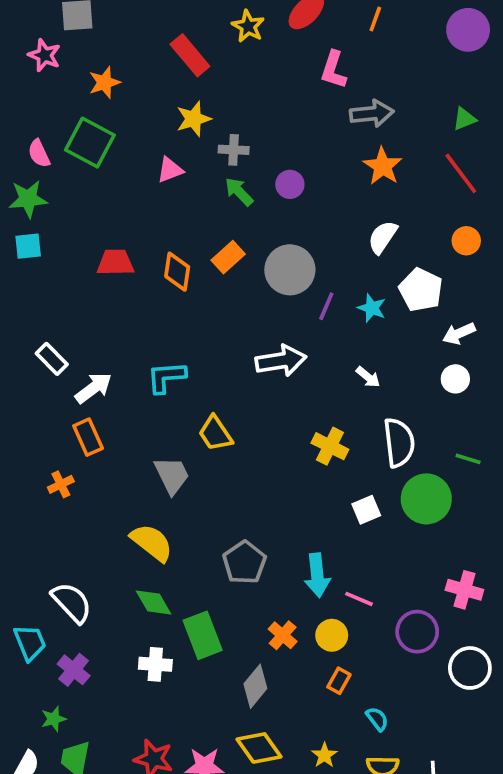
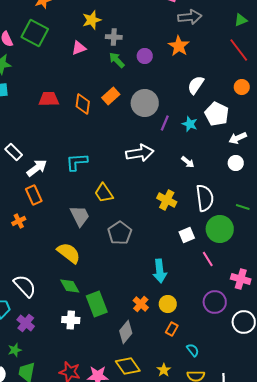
orange star: (383, 166) -> (179, 46), moved
gray pentagon: (244, 563) -> (120, 233), moved
pink line: (359, 599) -> (208, 259), moved, turned 35

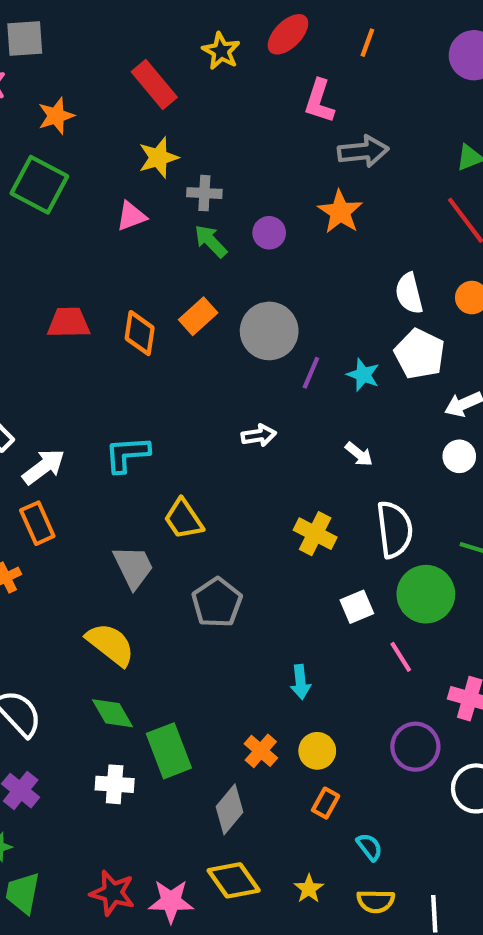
white semicircle: (196, 85) -> (409, 293), moved, turned -48
white arrow: (140, 153) -> (259, 435), size x0.6
cyan arrow: (160, 271) -> (300, 682), size x0.7

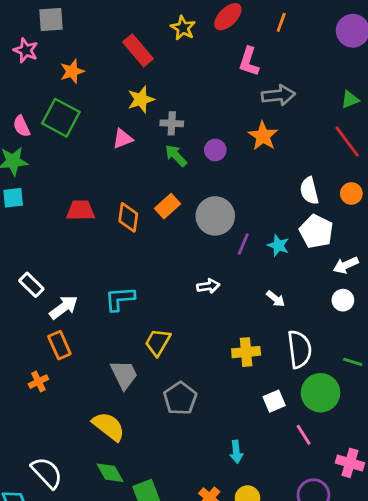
yellow trapezoid: (184, 519) -> (158, 342), turned 64
yellow cross: (315, 534) -> (246, 352), turned -32

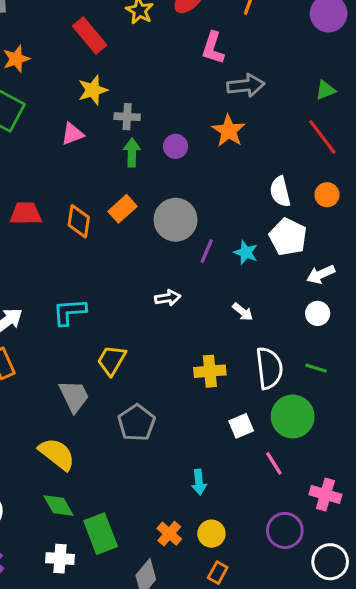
green arrow: (176, 156) -> (132, 153), turned 45
green line: (353, 362) -> (316, 368), moved

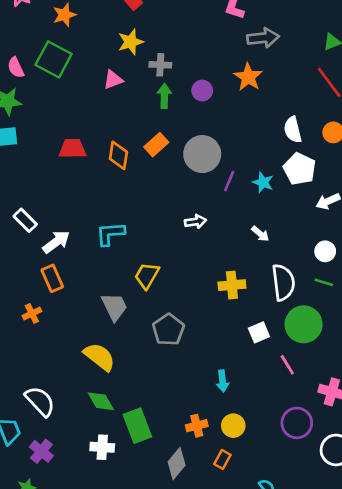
white circle: (318, 313) -> (325, 251), moved
orange cross: (169, 534) -> (197, 426), turned 35
orange rectangle: (218, 573) -> (222, 459), moved

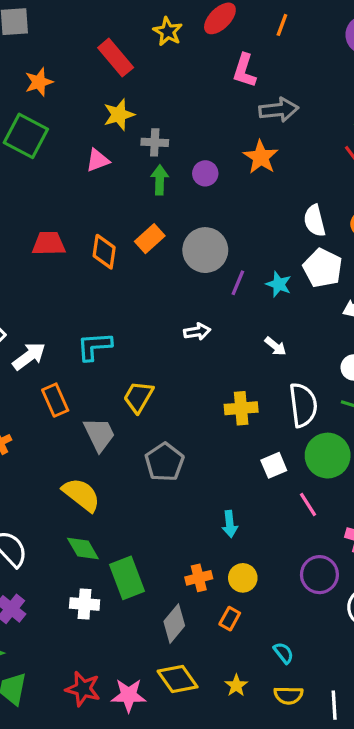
orange rectangle: (52, 278) -> (55, 400), moved

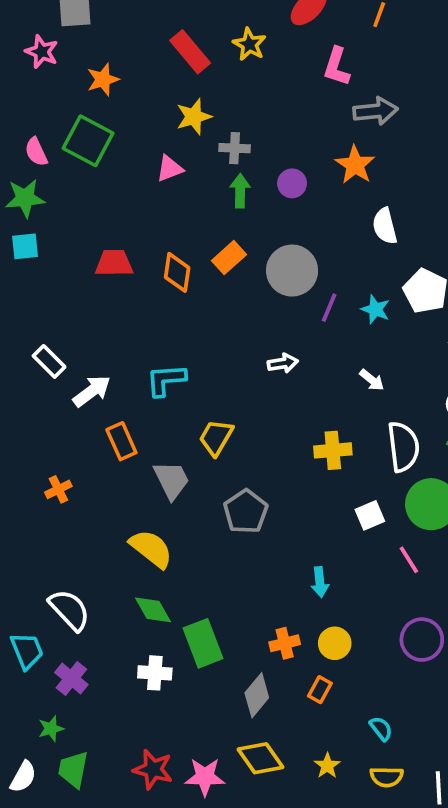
yellow star: (168, 31) -> (249, 44), moved
white semicircle: (315, 221) -> (385, 226), moved

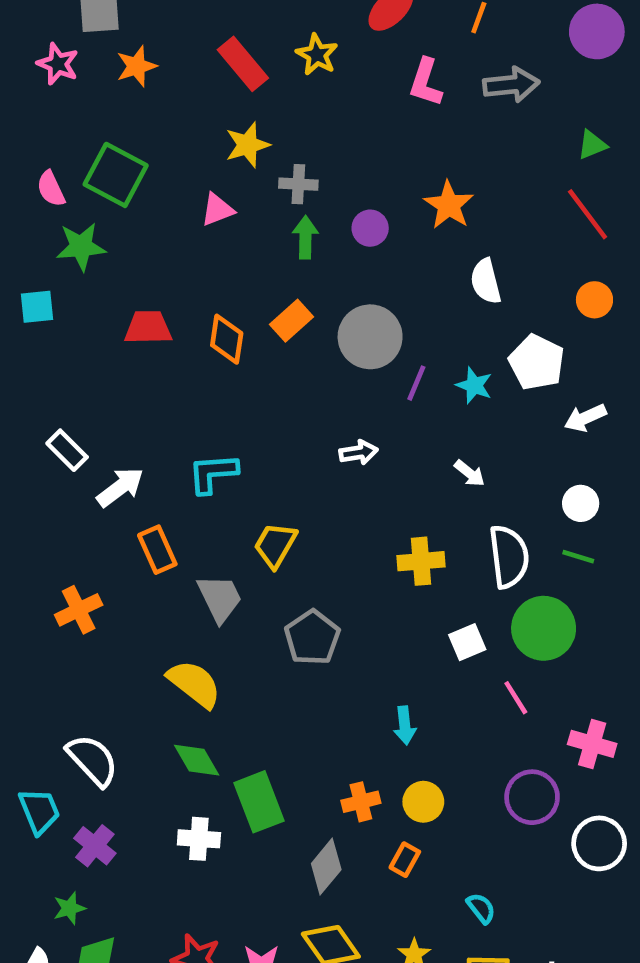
orange star: (103, 80) -> (136, 66), moved
gray arrow: (375, 111) -> (511, 85), moved
green star: (25, 198) -> (81, 247), moved
orange cross: (58, 489) -> (79, 610), size x1.4

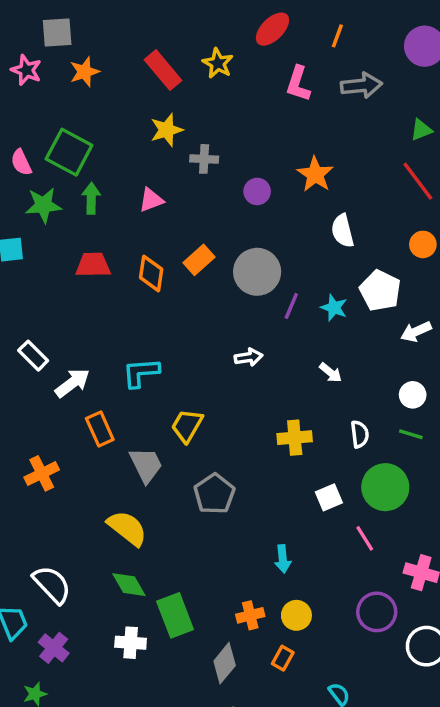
pink triangle: (217, 210) -> (151, 200), moved
green arrow: (305, 237) -> (91, 198), moved
white semicircle: (509, 557) -> (360, 434), size x0.6

